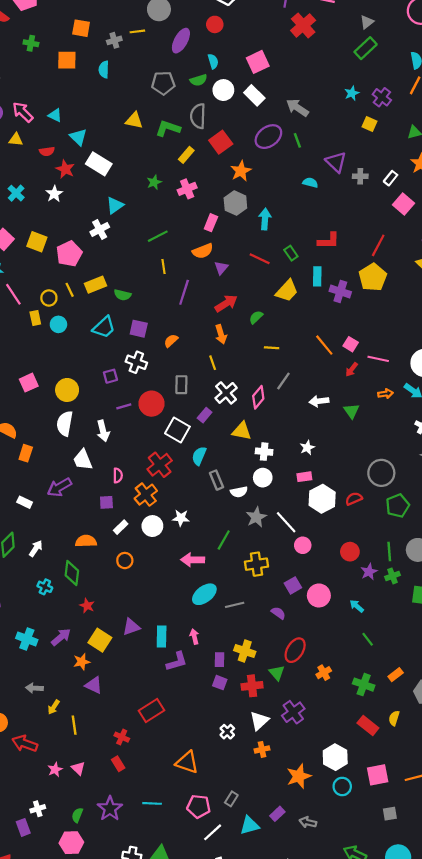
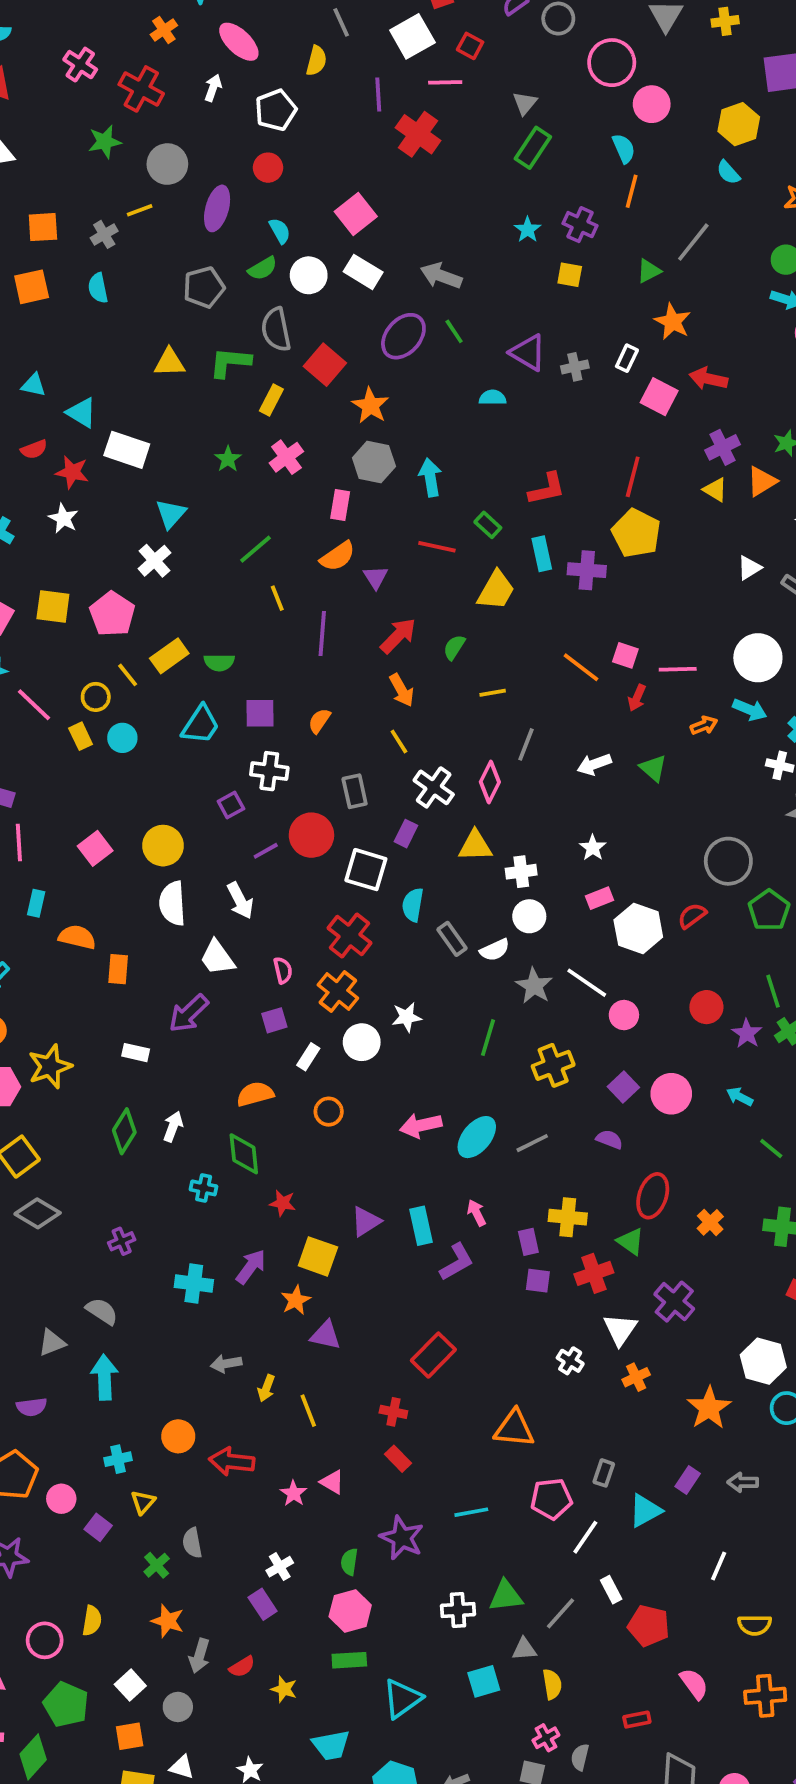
pink arrow: (193, 560) -> (421, 1125), moved

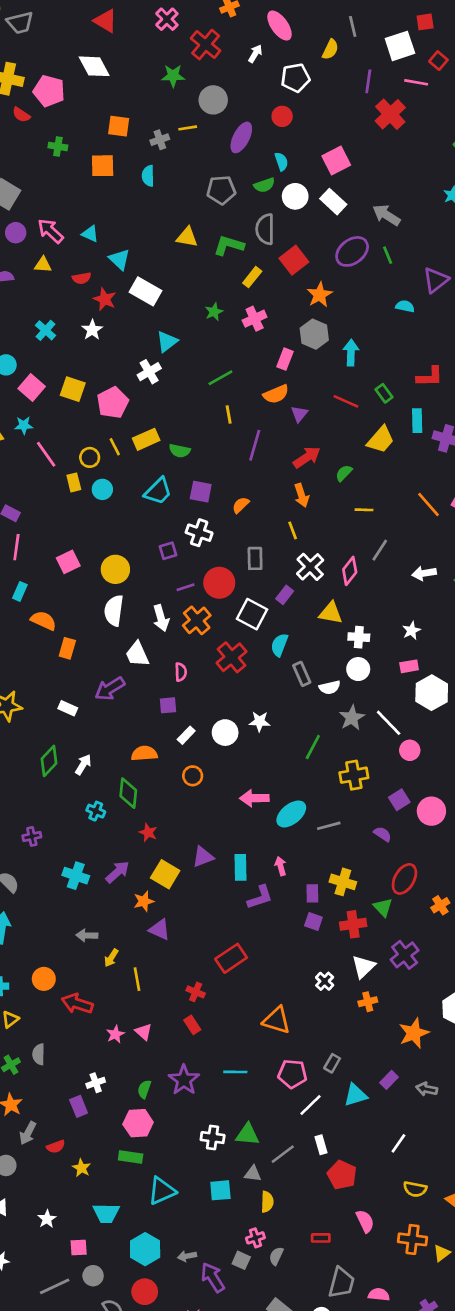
purple triangle: (528, 353) -> (436, 280), turned 40
orange cross: (338, 991) -> (197, 620), moved

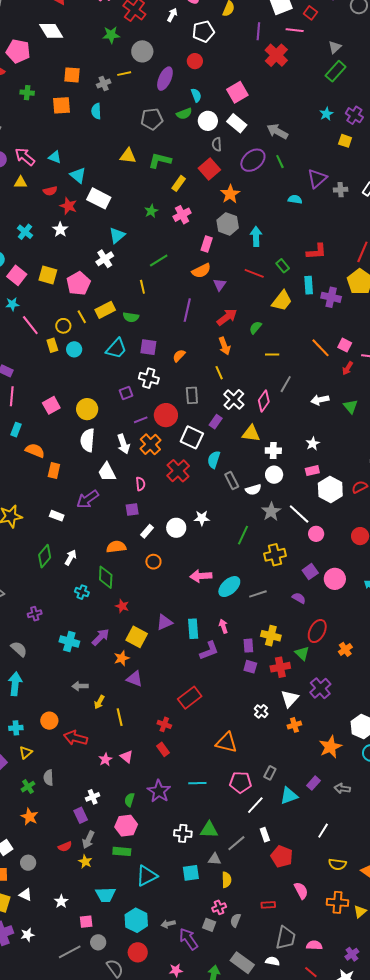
gray semicircle: (265, 229) -> (217, 144), moved, size x0.6
yellow line: (229, 415) -> (142, 287), moved
gray arrow: (28, 1133) -> (88, 840), moved

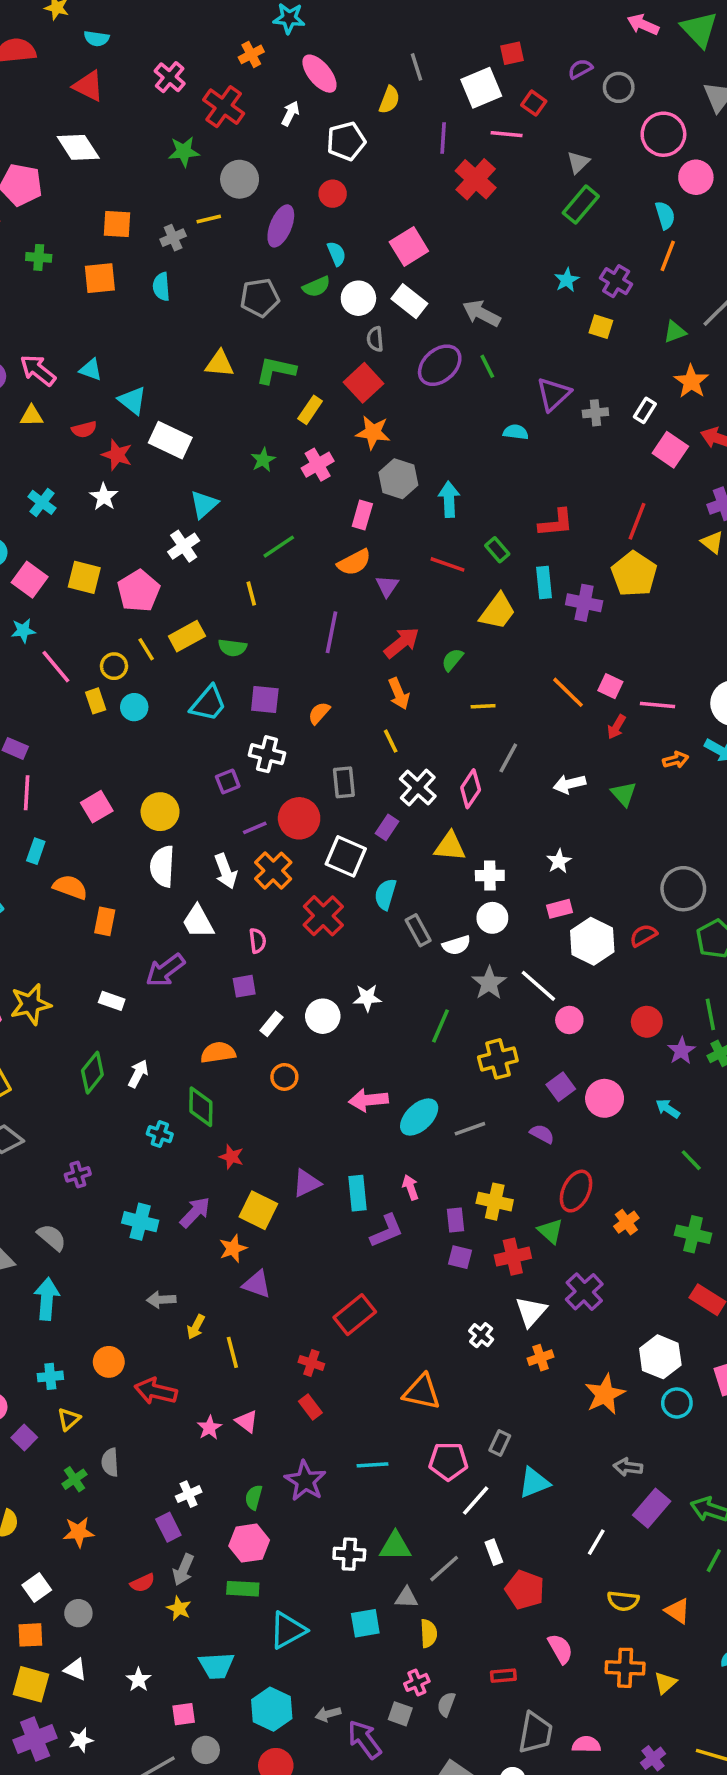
orange star: (230, 194) -> (373, 432), moved, turned -30
purple rectangle: (313, 783) -> (652, 1508), moved, size x1.5
orange star: (29, 817) -> (78, 1532), turned -30

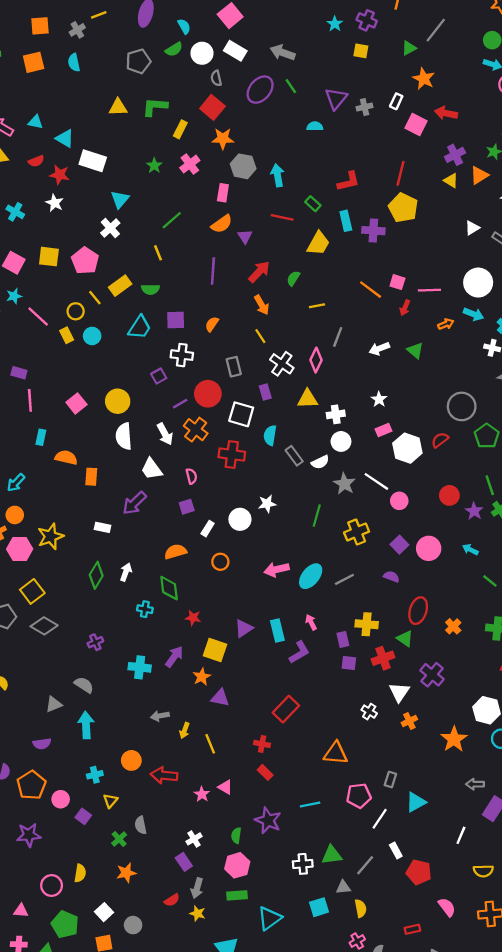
purple rectangle: (387, 827) -> (265, 392), turned -42
red cross: (323, 916) -> (232, 454), turned -30

